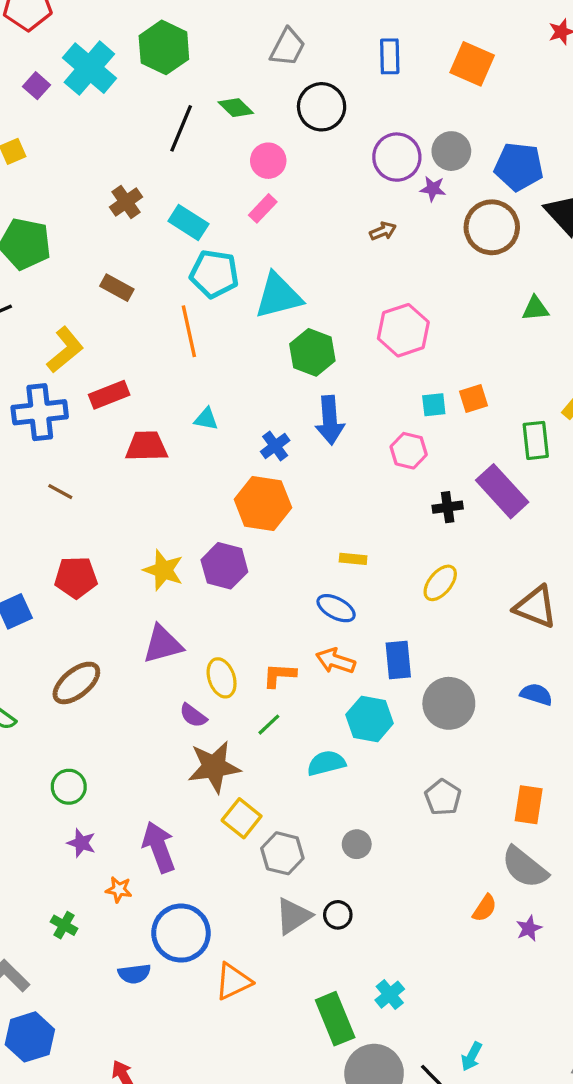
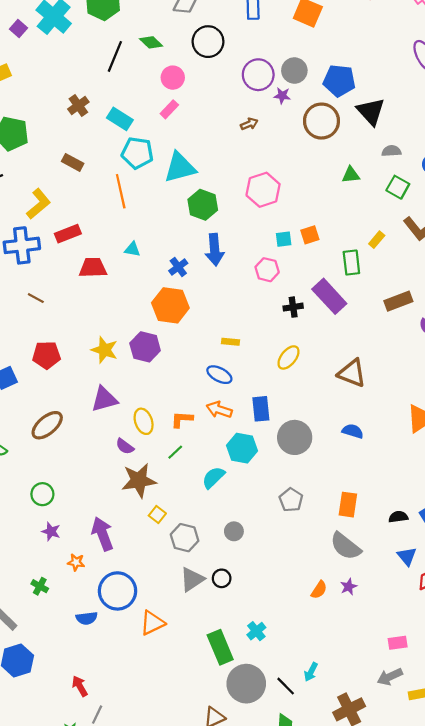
cyan semicircle: (326, 763) -> (213, 478), turned -30
yellow square: (242, 818) -> (157, 514), size x0.7
orange semicircle: (485, 908) -> (319, 590), moved

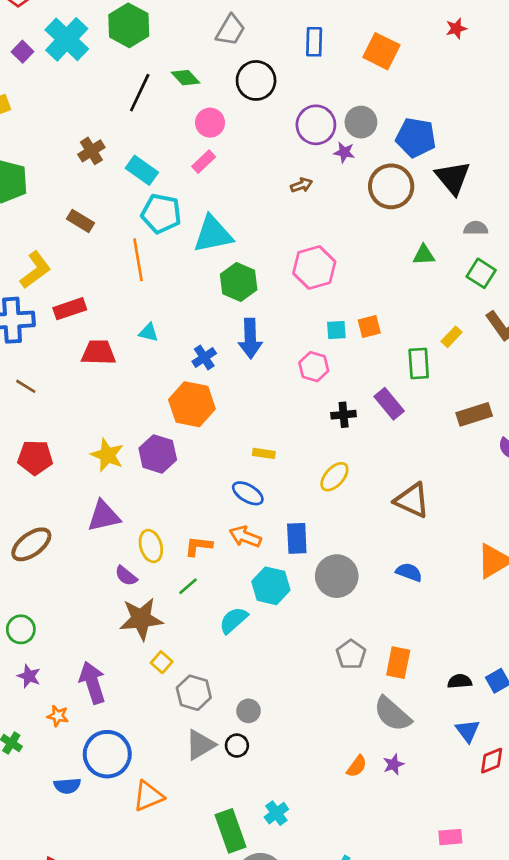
purple rectangle: (329, 296) -> (389, 404), size x0.7
gray pentagon: (291, 500) -> (351, 654), moved
gray circle: (234, 531) -> (248, 711), moved

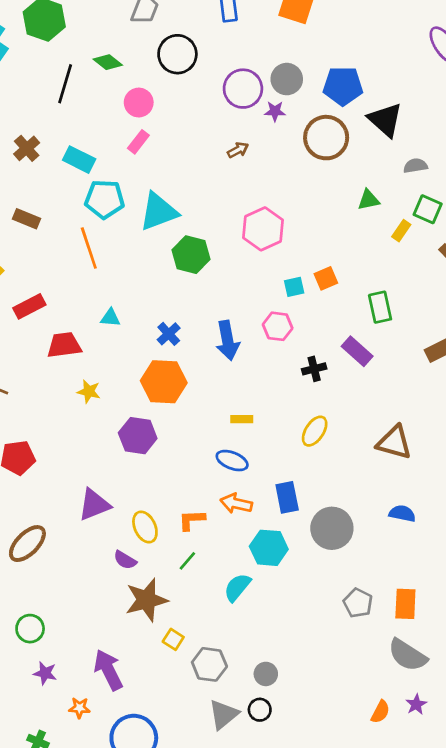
yellow rectangle: (452, 337) -> (401, 231), moved
blue arrow: (250, 338) -> (228, 341), moved
yellow star: (107, 455) -> (89, 392), moved, size x0.7

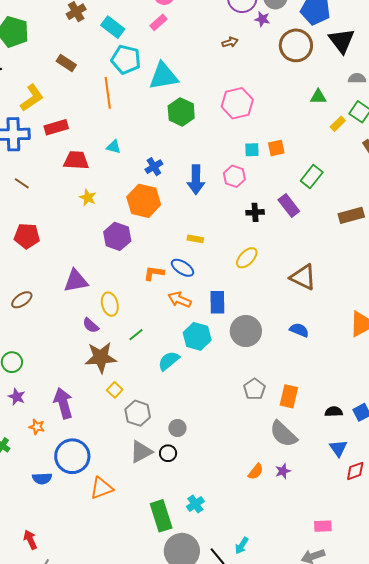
green rectangle: (380, 307) -> (312, 177), turned 40
orange L-shape: (192, 520) -> (154, 273), moved
brown ellipse: (27, 544) -> (22, 300), size x0.7

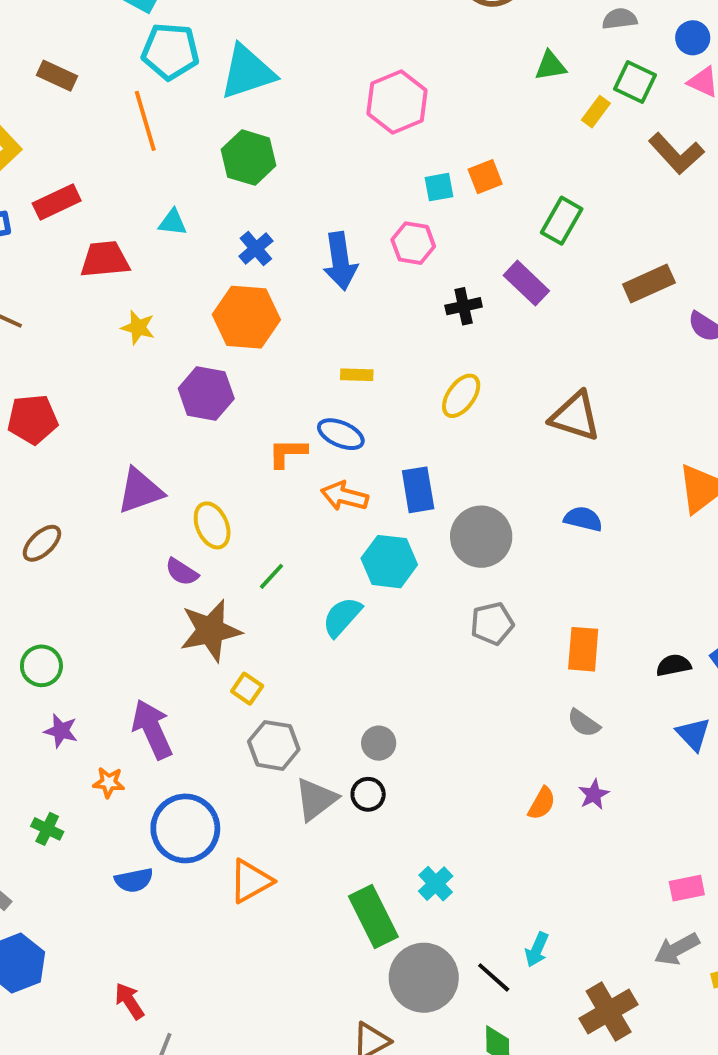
green hexagon: (181, 112) -> (249, 158), moved
gray pentagon: (254, 389) -> (492, 624), moved, turned 30
gray hexagon: (138, 413) -> (274, 745), moved
gray semicircle: (283, 434) -> (584, 723), size x0.6

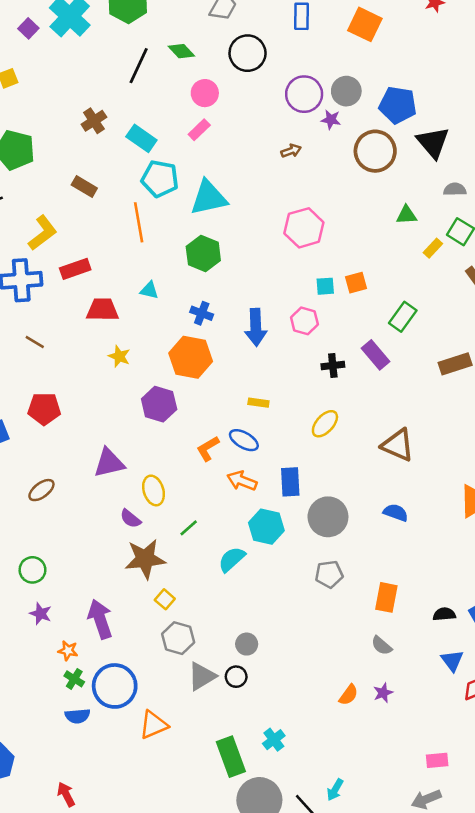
blue cross: (256, 249) -> (202, 313), turned -35
orange L-shape: (287, 453) -> (208, 449), turned -36
green cross: (47, 829) -> (74, 679), moved

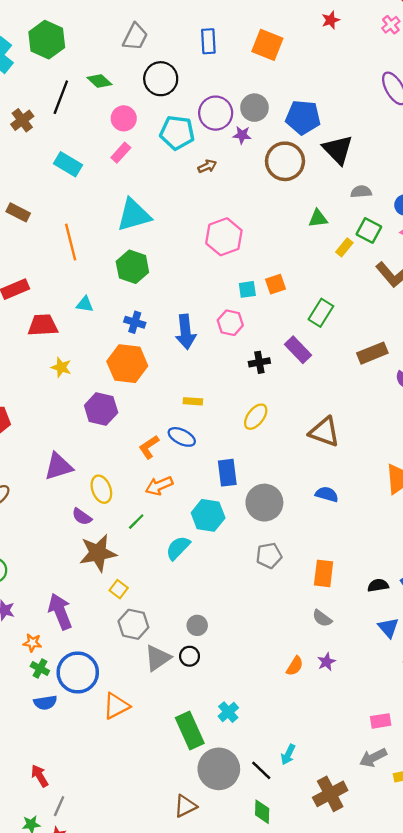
brown cross: (94, 121) -> (22, 120), moved
cyan pentagon: (160, 179) -> (177, 133), moved
orange arrow: (242, 481) -> (159, 486), moved, turned -40

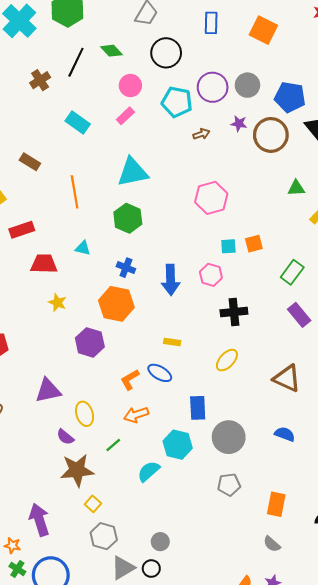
purple star: (242, 135) -> (239, 124), moved
purple rectangle: (298, 350) -> (299, 315), moved
black cross: (259, 362) -> (234, 312), size x1.4

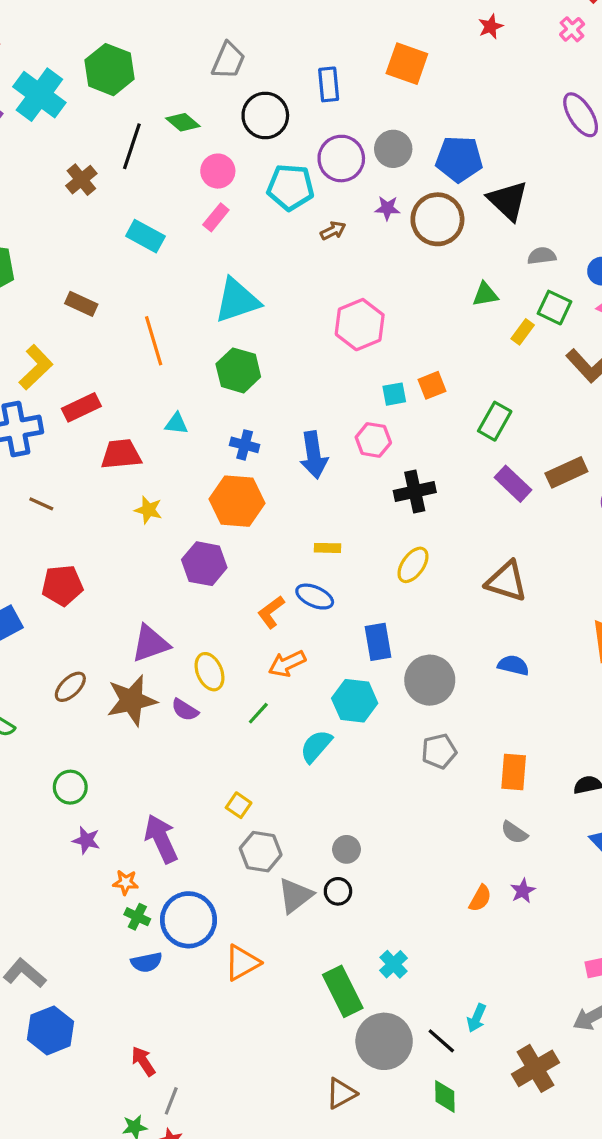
blue rectangle: (211, 23) -> (329, 84), moved
brown star: (77, 470) -> (132, 700), moved

